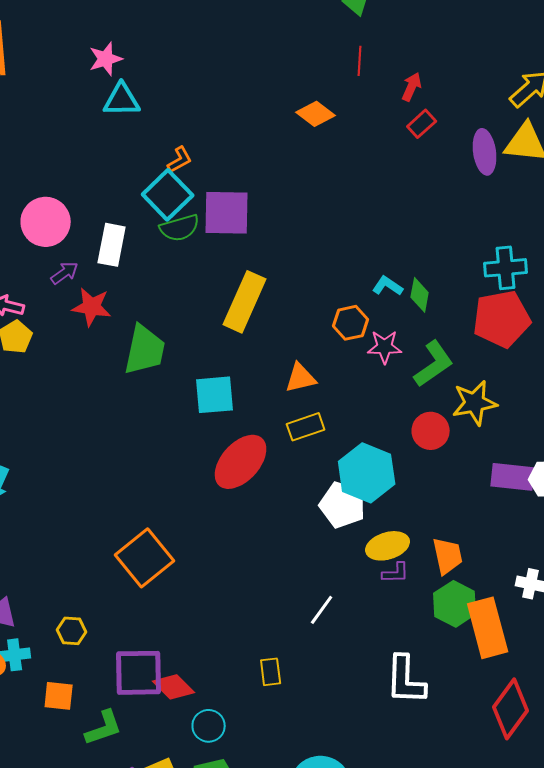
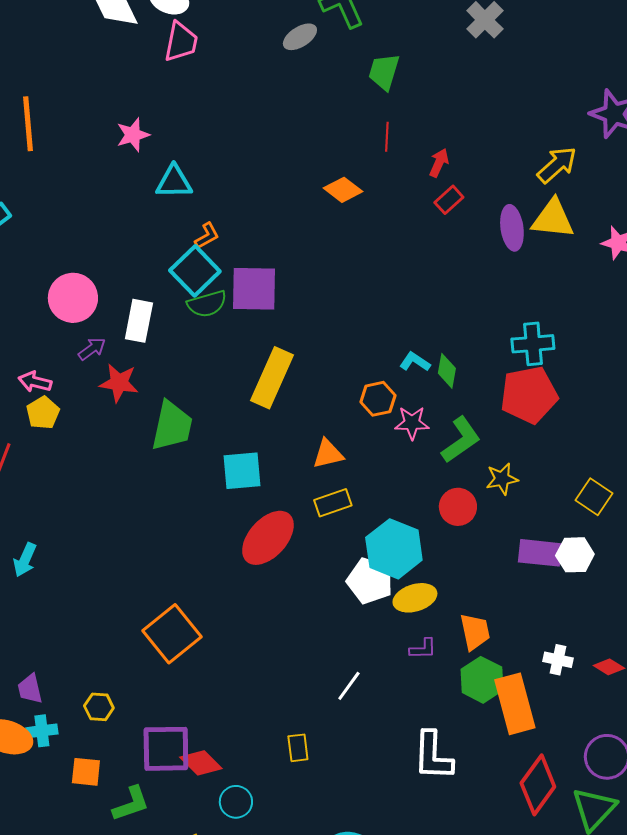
cyan triangle: (122, 100) -> (174, 182), moved
yellow star: (475, 403) -> (502, 479), size x0.7
yellow ellipse: (388, 546) -> (415, 598), moved

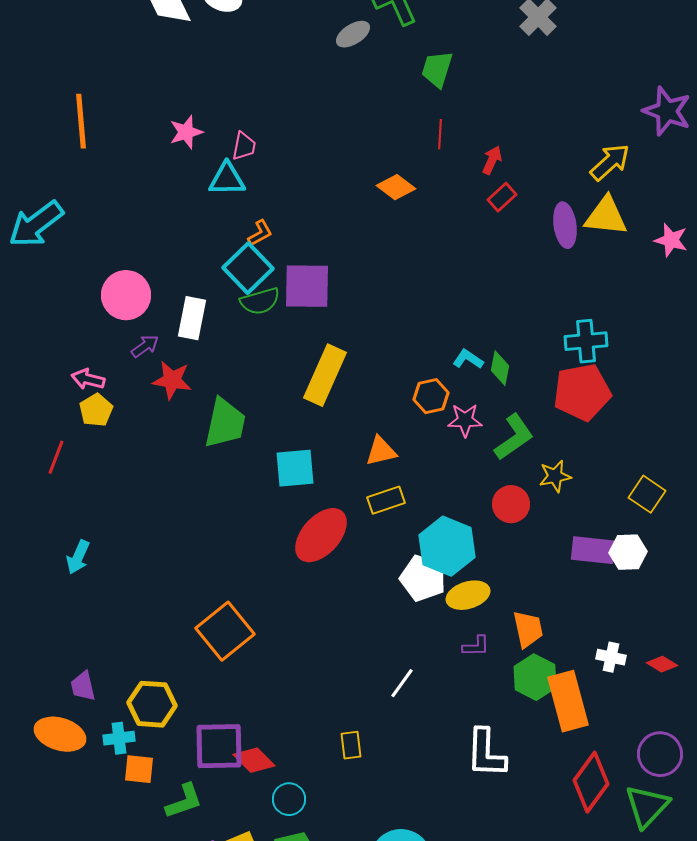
pink trapezoid: (181, 42) -> (244, 146), moved, size x0.7
yellow hexagon: (99, 707) -> (152, 704), size x1.6
cyan cross: (42, 731) -> (119, 738), moved

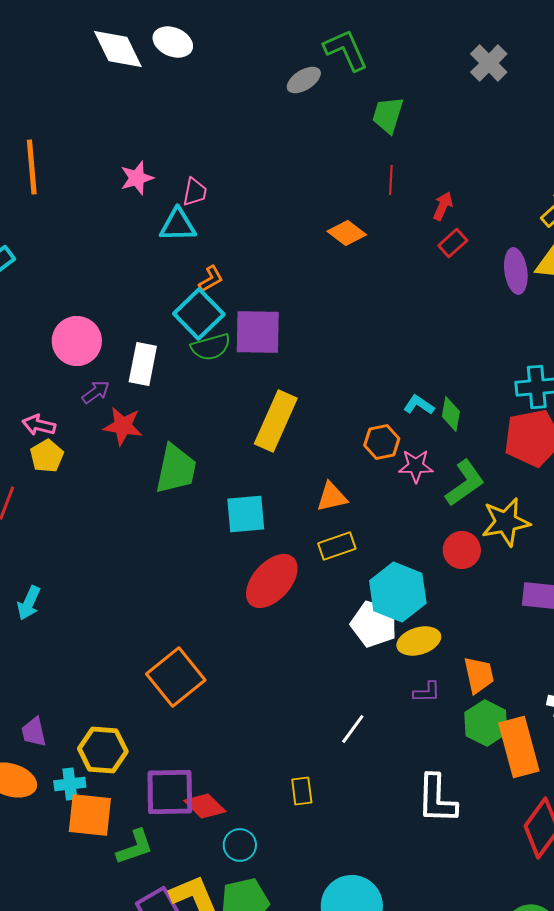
yellow star: (555, 476) -> (506, 522), size x1.5
orange square: (139, 769) -> (90, 815), size x1.5

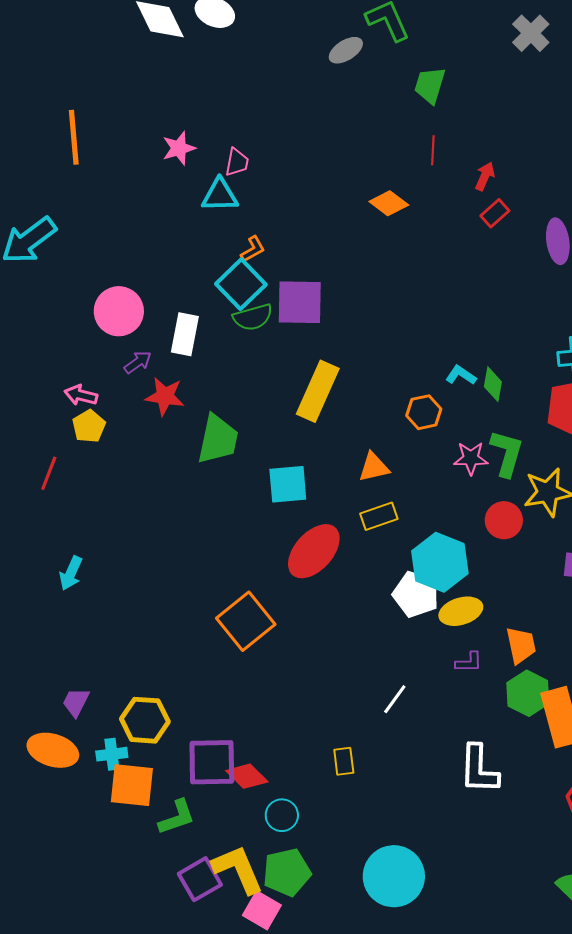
pink star: (416, 466) -> (471, 458), moved
green L-shape: (465, 483) -> (507, 453), turned -39
orange square: (176, 677) -> (246, 621), moved
purple trapezoid: (34, 732) -> (76, 702), turned 40

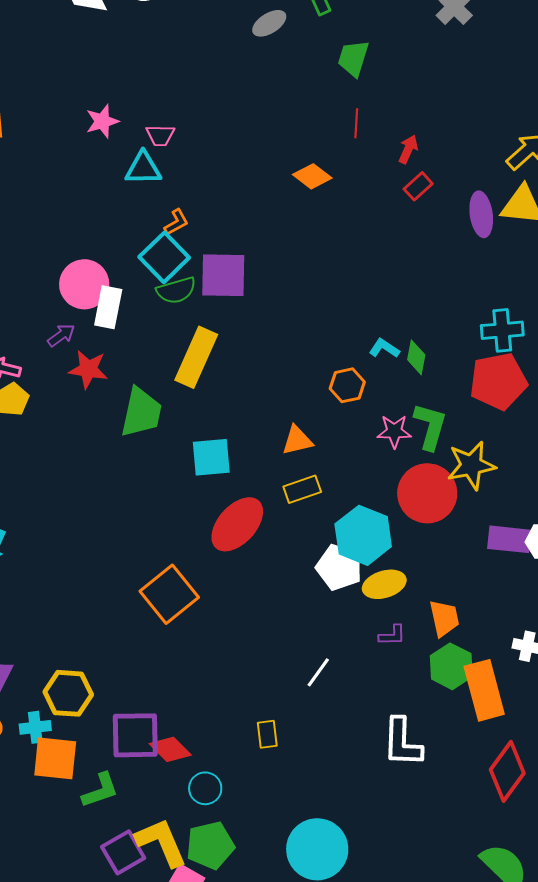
pink trapezoid: (237, 162) -> (160, 135), turned 80
pink circle: (119, 311) -> (84, 284), moved
yellow rectangle: (318, 391) -> (196, 357), moved
red circle: (504, 520) -> (427, 493), size x1.6

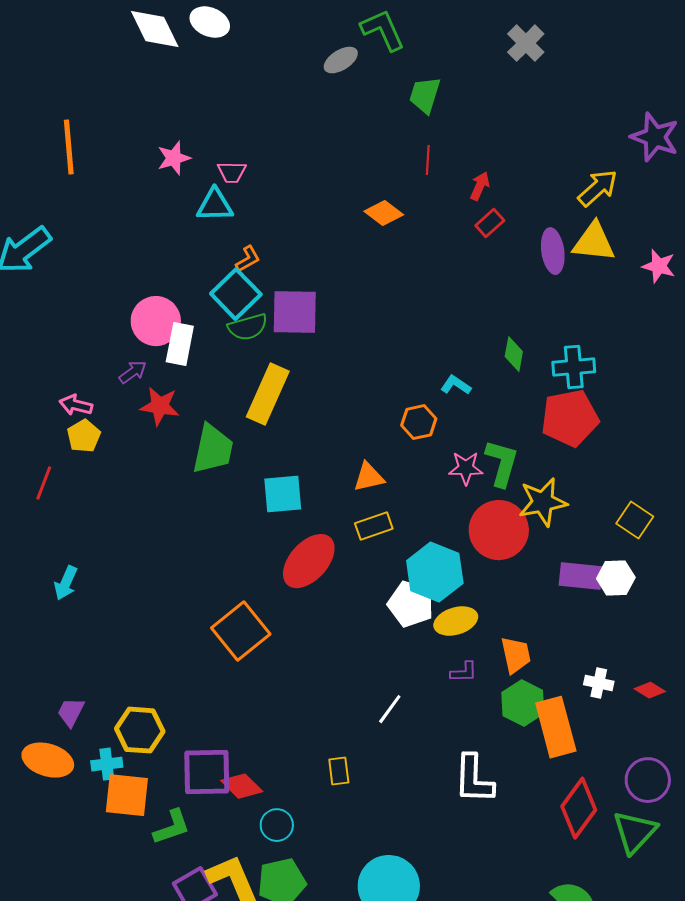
green diamond: (416, 357) -> (514, 354), moved

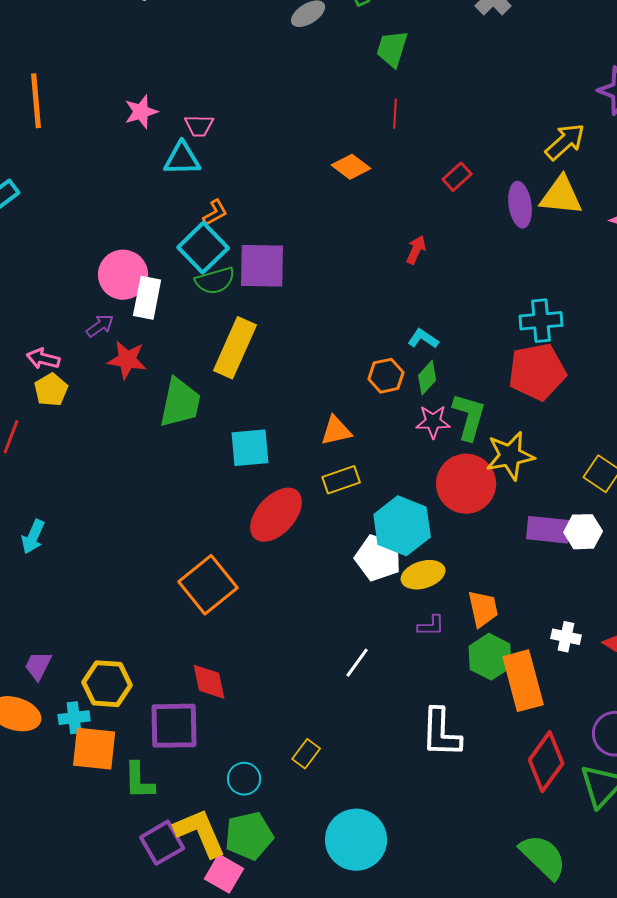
red arrow: (480, 186) -> (416, 250), moved
green diamond: (514, 354) -> (427, 378), moved, turned 32
yellow rectangle: (339, 771) -> (306, 754), moved, turned 44
red diamond: (242, 786) -> (209, 682), moved, turned 33
green L-shape: (172, 827) -> (139, 781), turned 108

